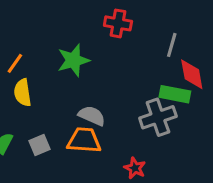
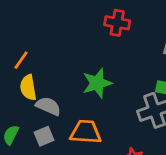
green star: (73, 60) -> (97, 83), moved
gray semicircle: (92, 116) -> (48, 106), moved

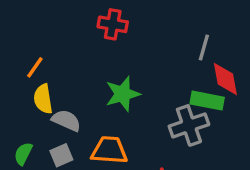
red cross: (117, 23) -> (113, 24), moved

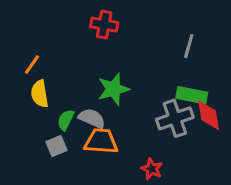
red diamond: (225, 79) -> (209, 115), moved
gray semicircle: (66, 120) -> (92, 118), moved
green semicircle: (23, 154) -> (66, 120), moved

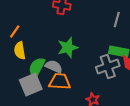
green semicircle: (66, 120) -> (37, 68), size x1.5
gray square: (57, 146) -> (31, 84), size x1.6

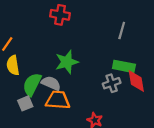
gray cross: (108, 66) -> (112, 83), size x0.7
gray square: (31, 84) -> (25, 103), size x0.6

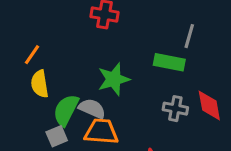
green rectangle: (124, 66) -> (169, 62), moved
gray cross: (112, 83) -> (175, 109), turned 30

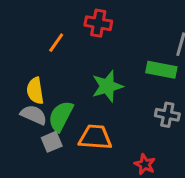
orange line: (32, 55) -> (56, 43), moved
gray semicircle: (92, 109) -> (34, 115), moved

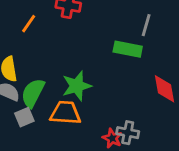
green star: (107, 86) -> (77, 86), moved
gray cross: (167, 115) -> (128, 133), moved

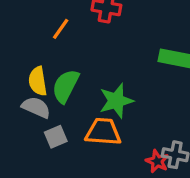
green semicircle: (33, 93) -> (66, 86), moved

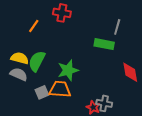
yellow semicircle: (38, 81) -> (20, 58), turned 114
gray square: (56, 137) -> (42, 92), moved

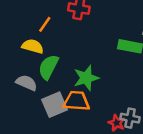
yellow semicircle: (20, 58) -> (33, 46), moved
gray square: (42, 92) -> (55, 105), size x1.5

